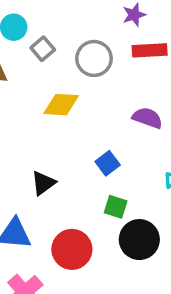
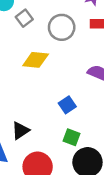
black triangle: (43, 183) -> (20, 130), moved

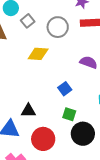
black triangle: (20, 130) -> (28, 111), turned 35

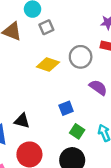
gray circle: (58, 27) -> (81, 57), moved
green square: (69, 114) -> (77, 131), moved

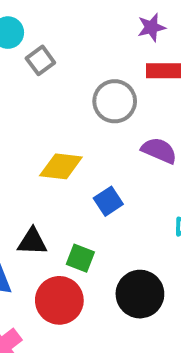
yellow diamond: (48, 64) -> (61, 166), moved
green square: (77, 131) -> (80, 258), moved

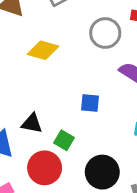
yellow diamond: (61, 166) -> (43, 50), moved
blue square: (108, 201) -> (90, 103), turned 30

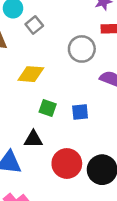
green square: (64, 140) -> (48, 108), moved
red circle: (45, 168) -> (67, 164), moved

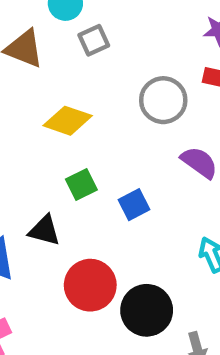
green square: (48, 108) -> (81, 184), turned 30
blue square: (80, 112) -> (134, 205), turned -36

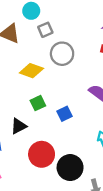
gray circle: (163, 100) -> (62, 54), moved
black triangle: (44, 230) -> (19, 126), turned -42

